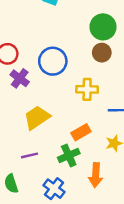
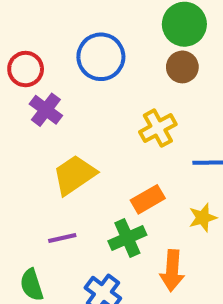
blue circle: (53, 61) -> (101, 57), moved
yellow cross: (87, 89) -> (158, 128), turned -30

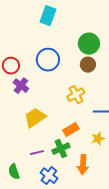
purple line: (62, 238) -> (37, 153), moved

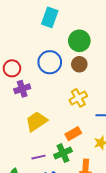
green circle: (89, 44) -> (79, 41), moved
brown circle: (88, 65) -> (79, 64), moved
purple cross: (21, 86) -> (22, 89), turned 35

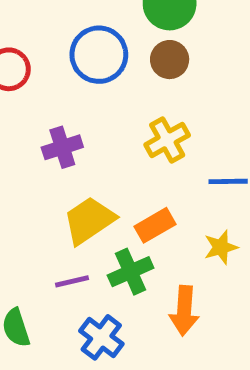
purple cross: (22, 89) -> (62, 147), moved
yellow trapezoid: (36, 121) -> (89, 220), moved

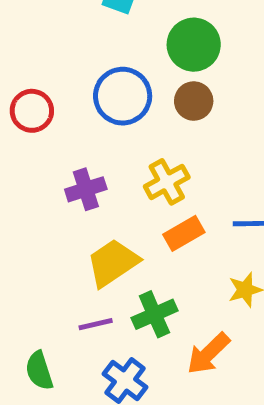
yellow cross: (167, 140) -> (167, 182), moved
orange rectangle: (155, 225) -> (184, 233), moved
orange arrow: (184, 311) -> (208, 354), turned 42

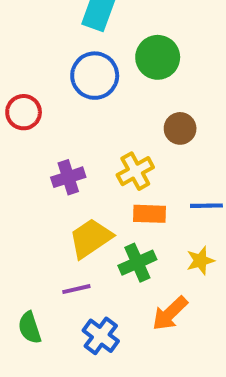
blue circle: (123, 96) -> (95, 76), moved
brown circle: (194, 101) -> (180, 128), moved
orange rectangle: (184, 233) -> (150, 214), turned 32
green cross: (154, 314) -> (137, 263), moved

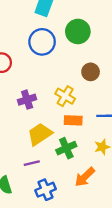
yellow cross: (135, 171) -> (65, 96), turned -30
blue cross: (101, 336) -> (46, 190), turned 30

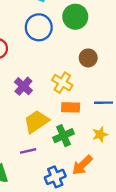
purple cross: (27, 100) -> (23, 86), turned -30
blue cross: (46, 190) -> (55, 177), moved

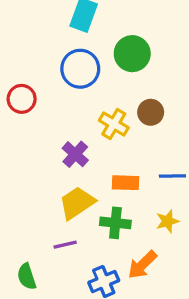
yellow cross: (62, 83) -> (114, 124), moved
purple cross: (23, 86) -> (75, 154), moved
green cross: (63, 136) -> (115, 223), turned 30

